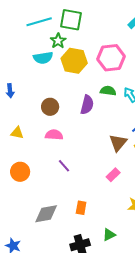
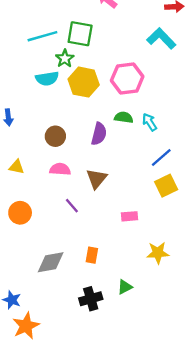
brown triangle: (118, 143) -> (97, 179), moved
pink rectangle: (113, 175) -> (130, 216), turned 40

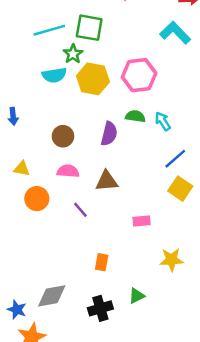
brown triangle: (97, 179) -> (107, 181), turned 45
yellow square: (166, 186) -> (180, 189), turned -30
orange circle: (20, 213) -> (37, 199), moved
gray diamond: (51, 262) -> (52, 296), moved

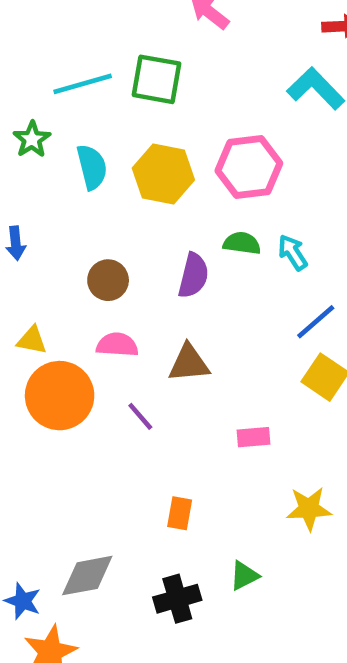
green star: (73, 54) -> (32, 139), moved
cyan semicircle: (54, 75) -> (92, 167), turned -95
orange circle: (37, 199) -> (60, 396), size x1.5

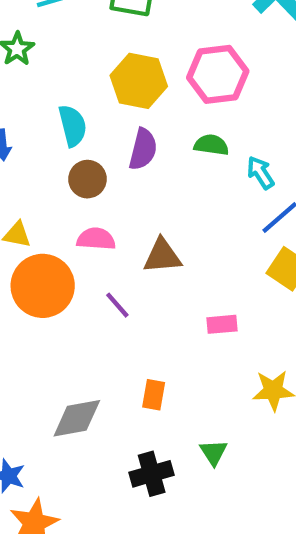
cyan semicircle: (92, 167) -> (73, 126), moved
cyan arrow: (293, 252) -> (260, 173), moved
purple semicircle: (193, 276) -> (143, 149), moved
gray diamond: (87, 576) -> (77, 418), moved
green triangle: (244, 576) -> (213, 452), turned -36

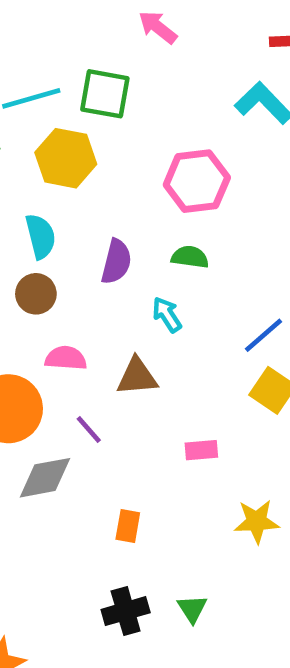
yellow hexagon: (139, 81) -> (66, 158), moved
cyan arrow: (260, 173) -> (167, 315), moved
brown circle: (88, 179) -> (36, 294), moved
gray diamond: (77, 418) -> (45, 478), moved
green triangle: (213, 452) -> (192, 609), moved

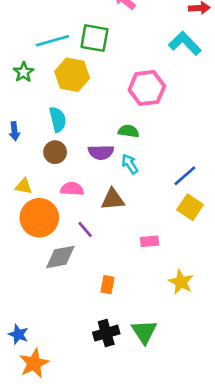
green semicircle: (190, 257) -> (128, 131), moved
purple semicircle: (116, 262) -> (101, 152), moved, turned 75
yellow star: (257, 521) -> (181, 282), turned 30
green triangle: (192, 609) -> (144, 332), size x1.5

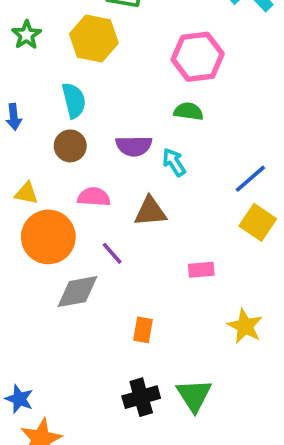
green semicircle: (128, 131) -> (189, 111), moved

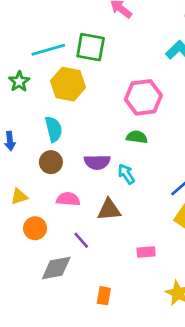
yellow triangle: (26, 193) -> (19, 197), turned -30
orange circle: (48, 237) -> (35, 228), size x0.6

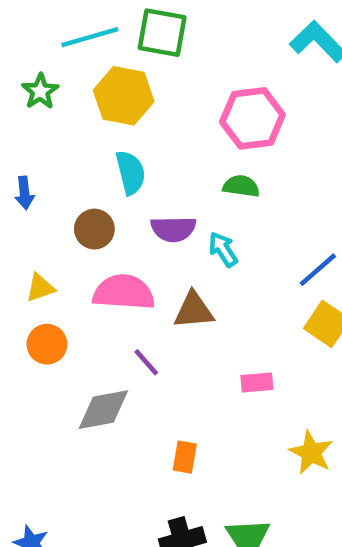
cyan semicircle: (54, 129) -> (130, 173), moved
pink semicircle: (68, 199) -> (124, 292), size x1.5
orange circle: (35, 228) -> (47, 344), moved

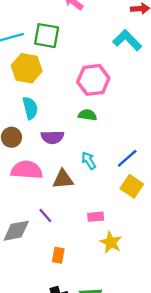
cyan arrow: (223, 249) -> (89, 161), moved
purple line: (146, 362) -> (45, 216), moved
yellow star: (311, 453) -> (111, 242), moved

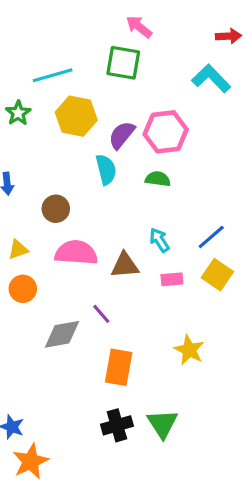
green square: (47, 36) -> (123, 63), moved
cyan semicircle: (30, 108) -> (106, 170), moved
purple semicircle: (52, 137) -> (122, 135), moved, turned 130
pink rectangle: (96, 217) -> (172, 279), moved
orange rectangle: (58, 255) -> (119, 367), size x1.6

